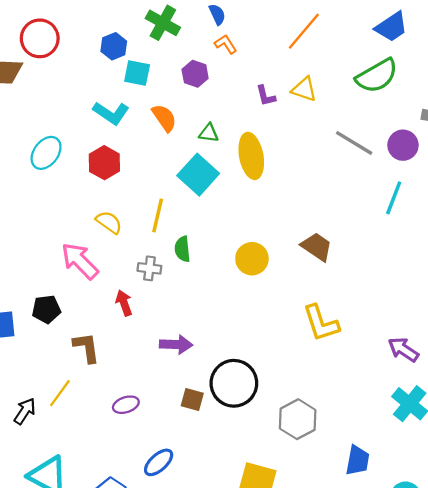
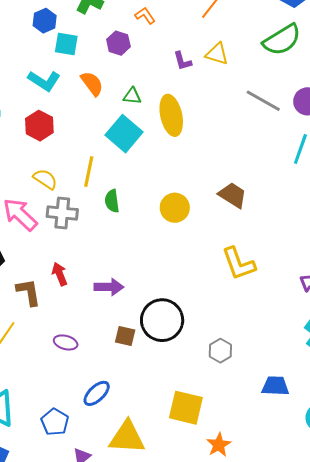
gray cross: (149, 268) -> (62, 213), moved, size x1.4
red arrow: (124, 303) -> (60, 274), moved
purple ellipse: (126, 405) -> (66, 342), turned 35
gray hexagon: (298, 419) -> (220, 351), size x0.7
blue trapezoid: (358, 460) -> (275, 386), turned -96

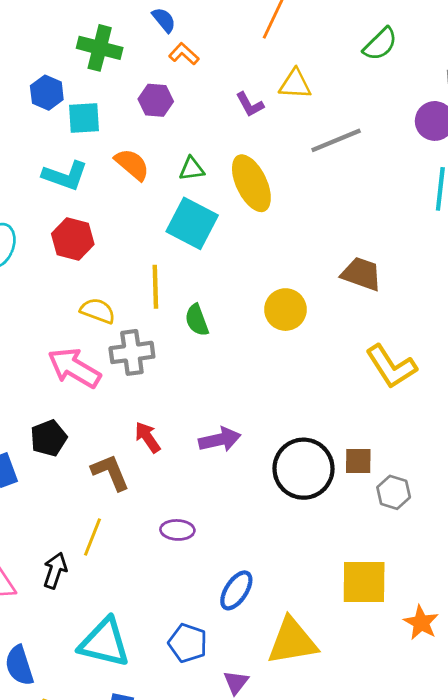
green semicircle: (282, 40) -> (380, 44), size x0.7
gray line: (263, 101) -> (336, 140), moved, turned -39
brown square: (125, 336) -> (358, 461), moved

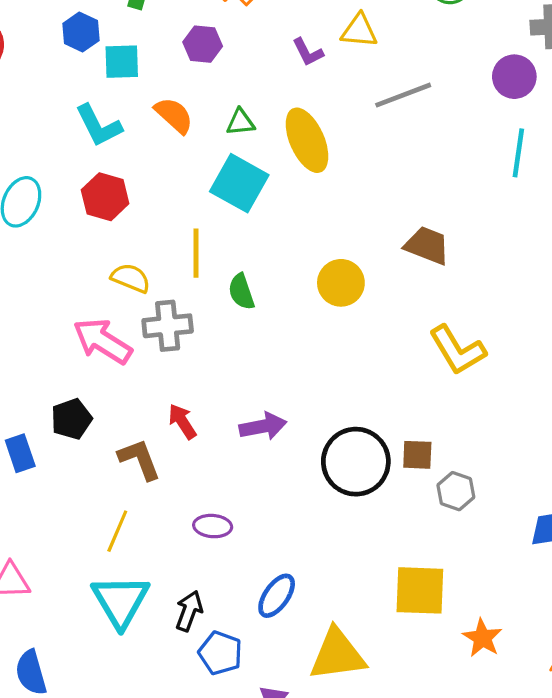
cyan L-shape: (65, 176) -> (99, 126), turned 42
black arrow: (55, 571) -> (189, 611), moved
cyan triangle: (104, 643) -> (120, 601), moved, turned 44

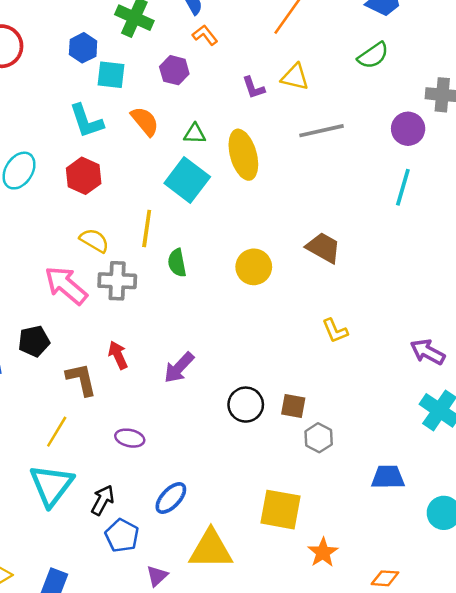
yellow L-shape: (457, 350) -> (335, 331), size x0.6
purple arrow: (263, 426) -> (179, 368), turned 136
black circle: (356, 462) -> (246, 405), size x0.7

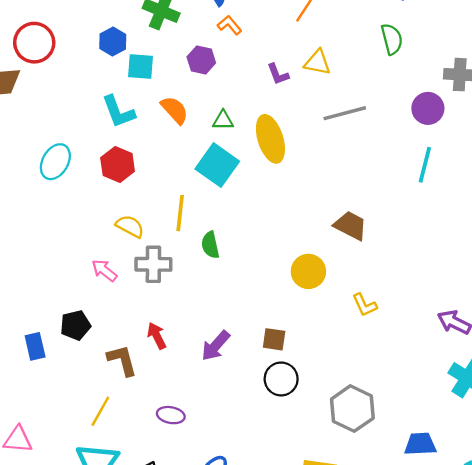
green semicircle: (373, 55) -> (392, 39), turned -68
yellow circle: (254, 267) -> (308, 271), moved
pink arrow: (66, 285) -> (104, 270), size x0.6
brown square: (293, 406) -> (274, 339), moved
gray hexagon: (319, 438) -> (352, 409), size x1.6

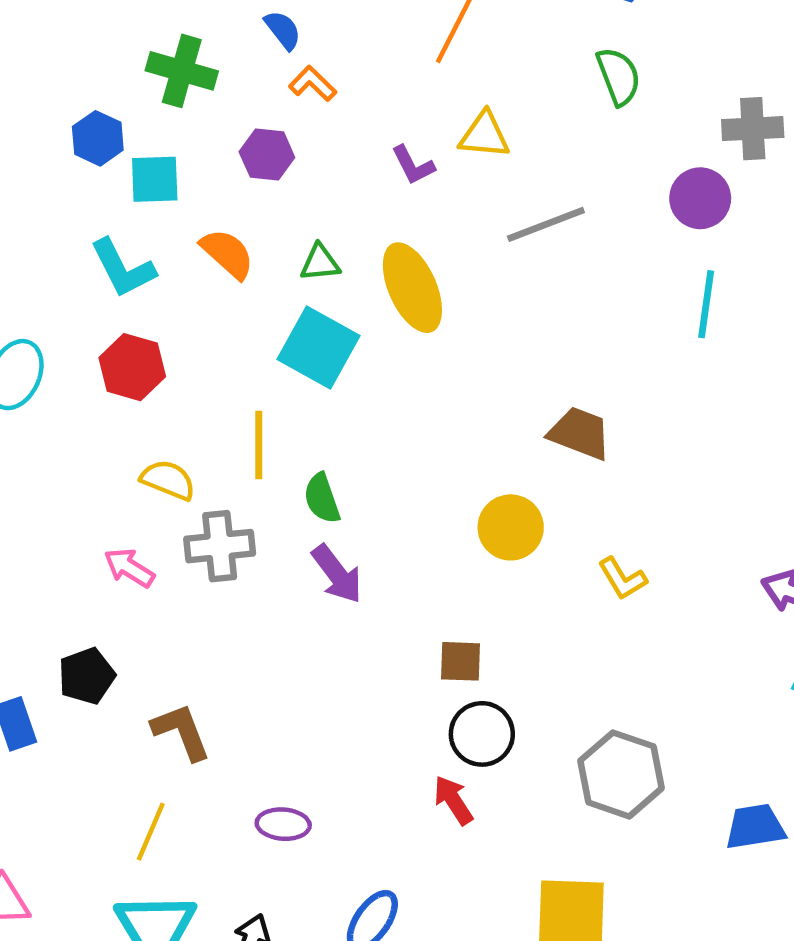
red arrow: (157, 336) -> (453, 800), moved
purple arrow: (216, 346) -> (337, 574), moved, turned -72

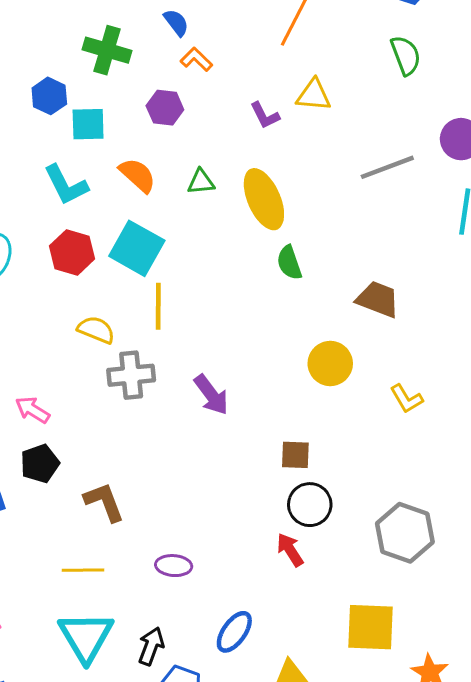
gray line: (546, 224) -> (387, 167), moved
cyan square: (319, 348) -> (137, 248), moved
green semicircle: (322, 498) -> (289, 263), moved
pink arrow: (129, 568) -> (32, 410), moved
yellow line: (151, 832) -> (83, 570), turned 66

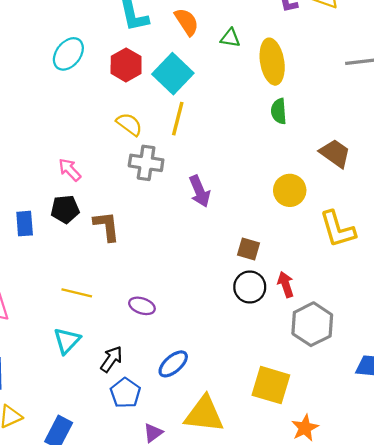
yellow L-shape: (406, 399) -> (338, 229), size x1.6
brown L-shape: (104, 502) -> (107, 226), moved
red arrow: (290, 550) -> (286, 284), moved
cyan triangle: (86, 637) -> (67, 341), size x0.7

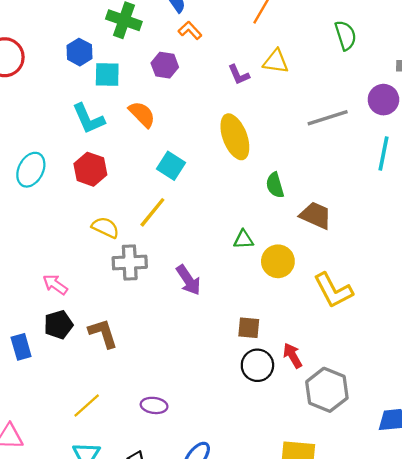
green triangle: (230, 38) -> (244, 239), moved
cyan square: (173, 74) -> (171, 166), moved, size x0.7
green semicircle: (279, 111) -> (275, 185), moved
yellow line: (178, 119) -> (152, 212), turned 36
yellow line: (77, 293) -> (87, 405), turned -44

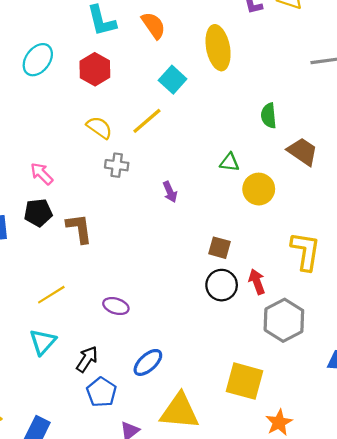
yellow ellipse: (235, 137) -> (218, 48), moved
gray cross: (130, 263) -> (117, 165), size x0.7
purple arrow: (188, 280) -> (170, 192), size x0.7
yellow L-shape: (333, 290) -> (305, 251), moved, turned -153

